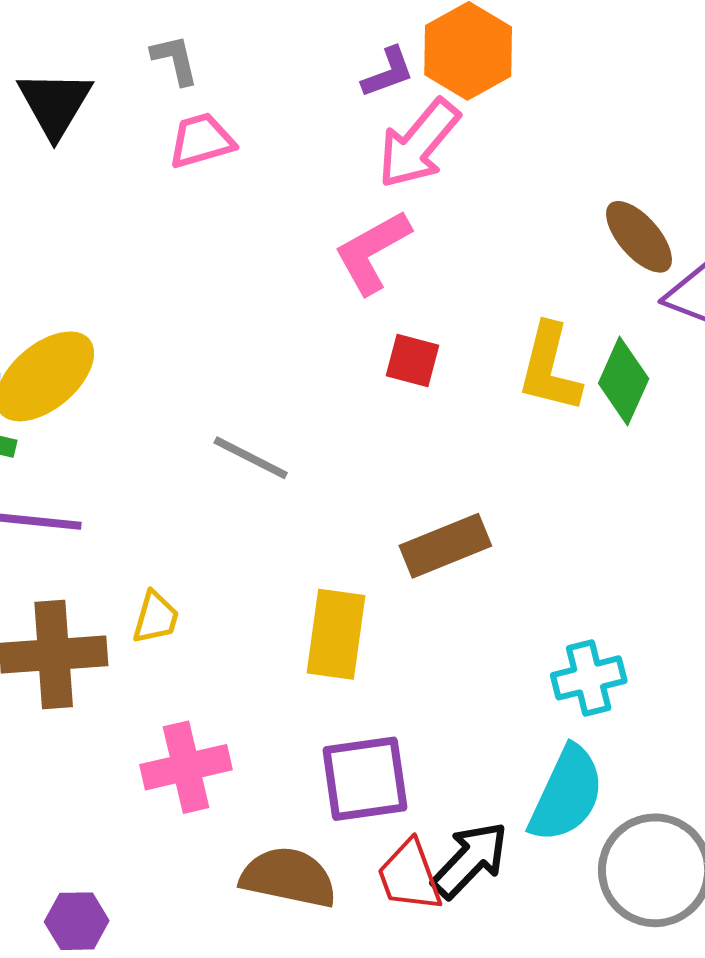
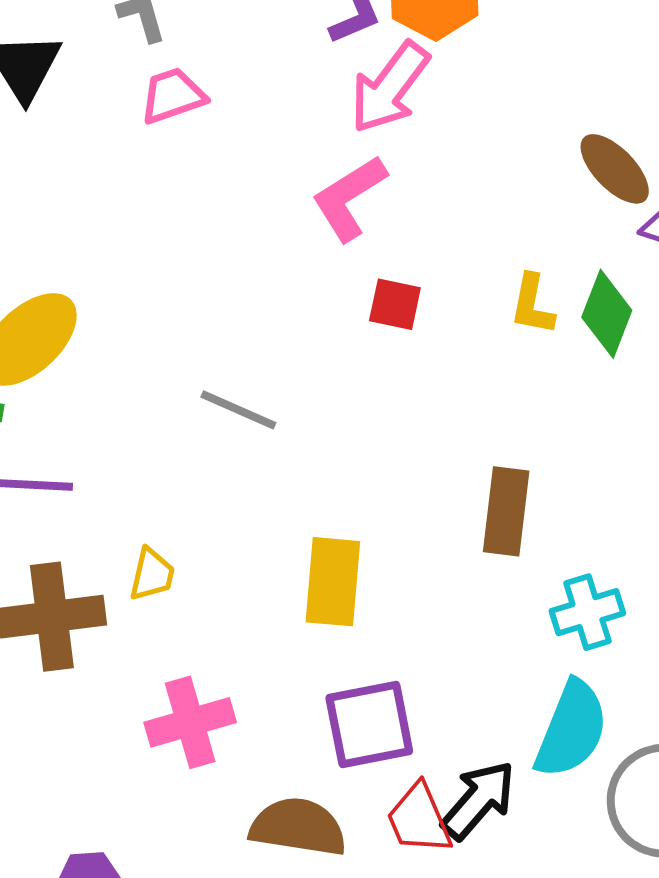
yellow L-shape: (550, 368) -> (532, 305), size x0.7
brown rectangle: (445, 546) -> (506, 511), moved, turned -58

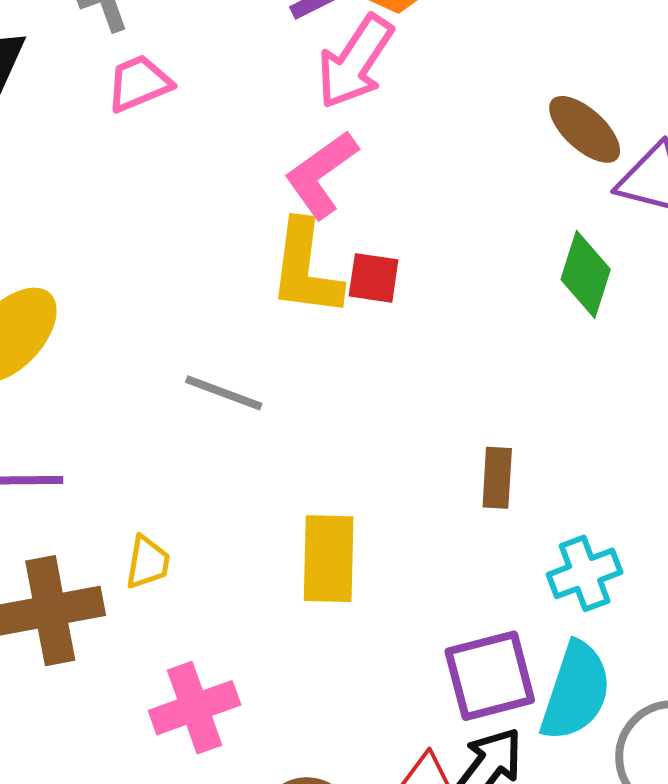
yellow L-shape: (532, 305) -> (306, 268), moved, size x1.6
brown rectangle: (506, 511) -> (497, 478), size x0.7
purple square: (369, 725) -> (490, 676), moved

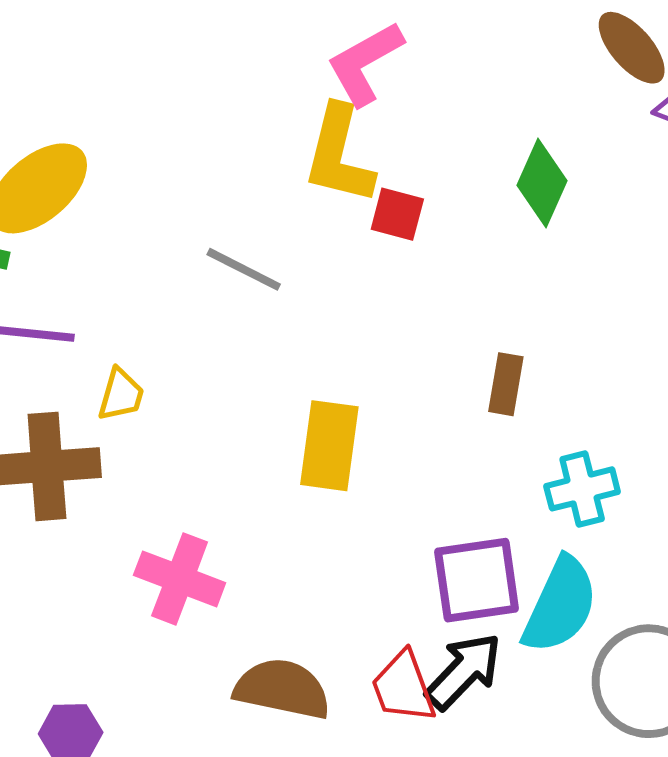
green diamond: (586, 274) -> (542, 183), moved
red square: (374, 278) -> (397, 214), moved
yellow trapezoid: (148, 562) -> (121, 395), moved
pink cross: (195, 708) -> (180, 579), turned 34

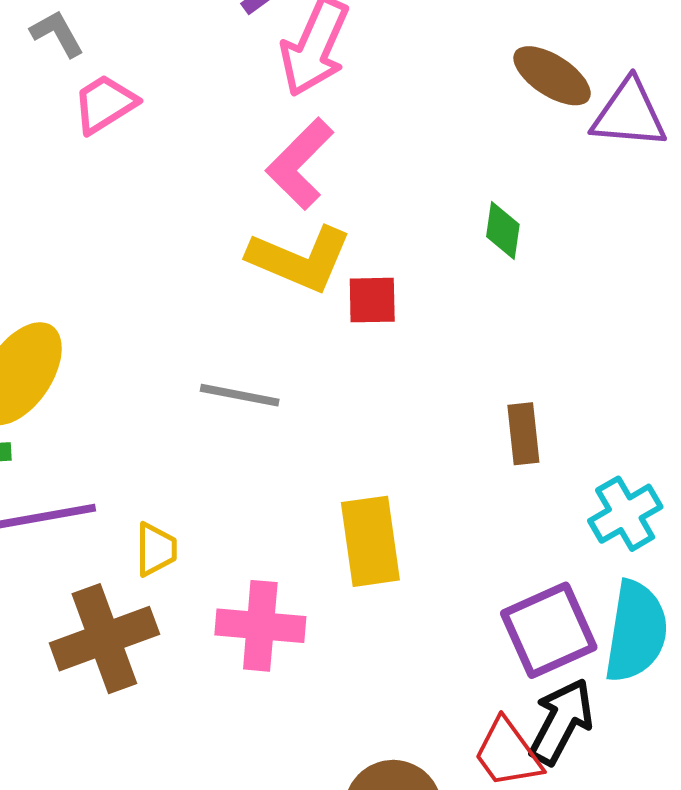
yellow L-shape: (339, 155) -> (300, 259), turned -65
green diamond: (542, 183) -> (503, 230), size x0.7
pink cross: (180, 579) -> (260, 626), moved

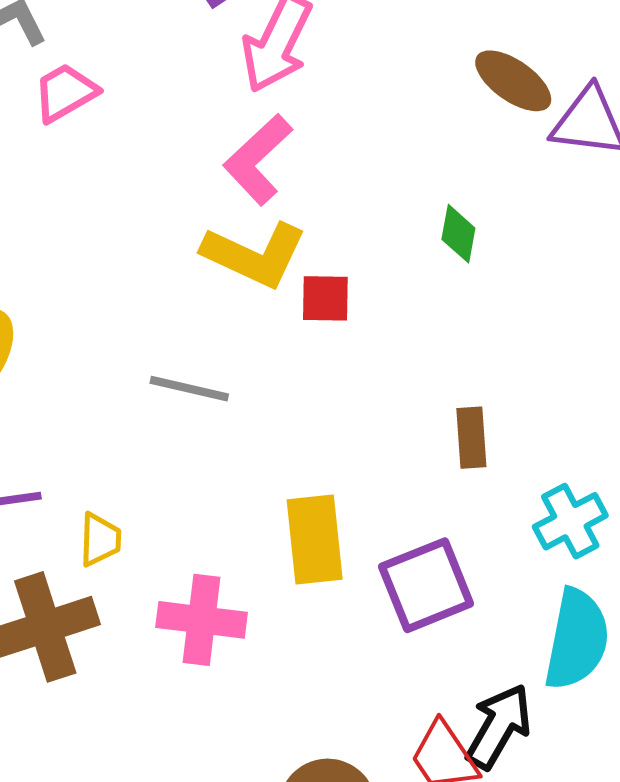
purple square: (549, 630) -> (426, 585), moved

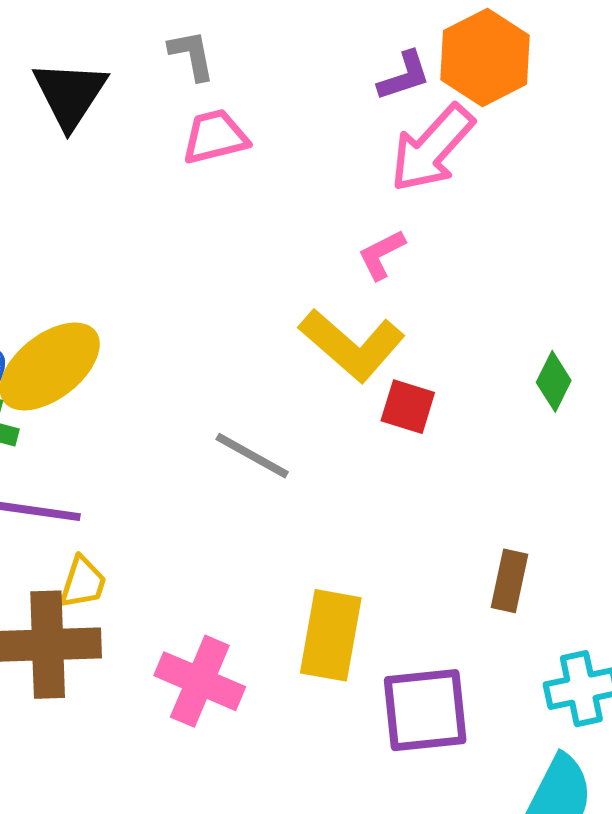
pink L-shape: (258, 160) -> (382, 255), size x0.6
yellow trapezoid: (100, 540) -> (83, 582), moved

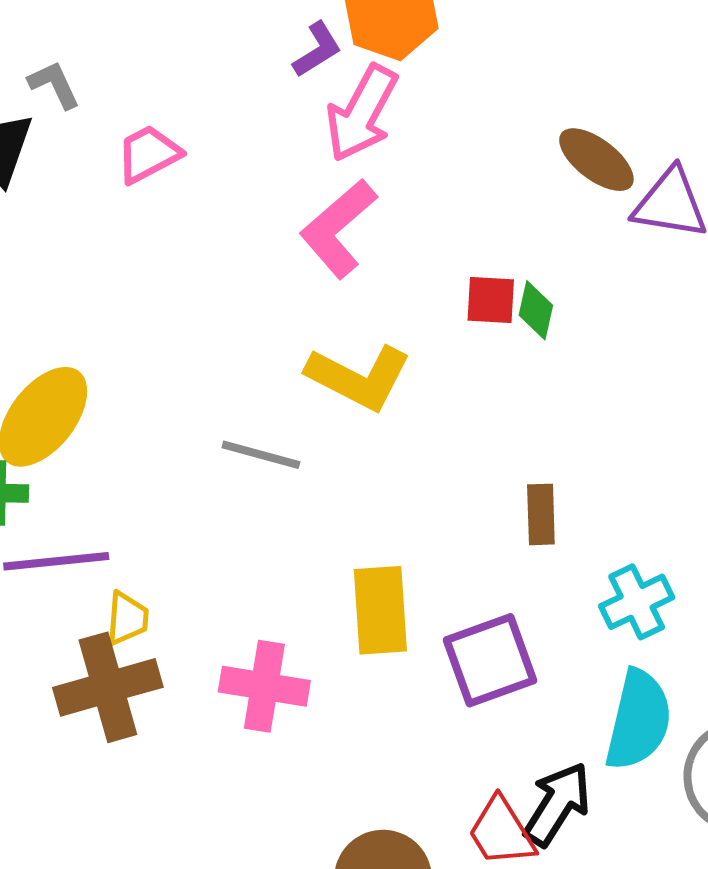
gray L-shape: (192, 55) -> (54, 85), moved
pink L-shape: (382, 255) -> (338, 228), size x1.8
yellow L-shape: (352, 345) -> (359, 377), moved
red square: (408, 407) -> (491, 300), moved

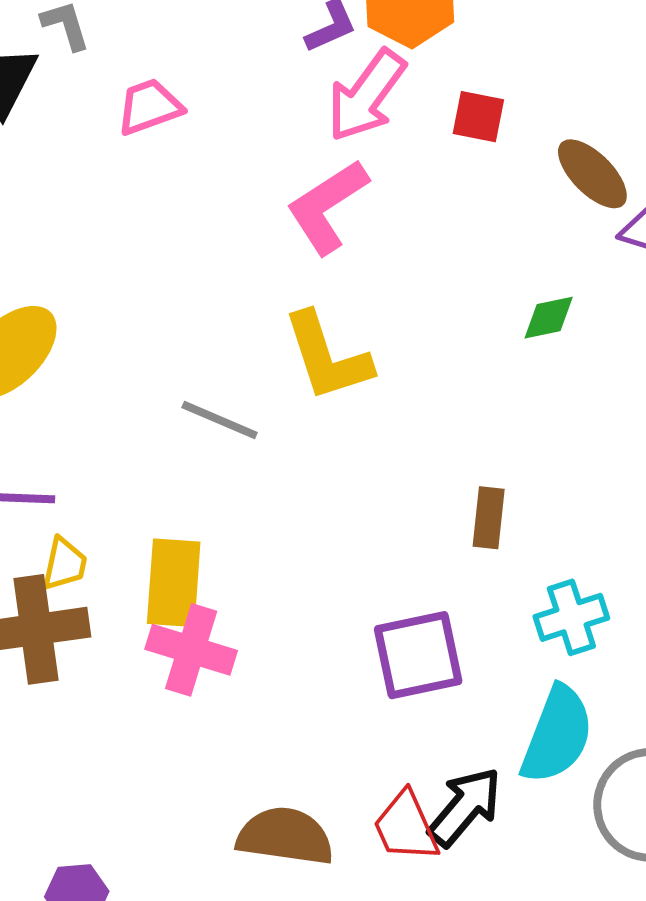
red square: (491, 300) -> (478, 117), moved
green diamond: (536, 310) -> (549, 318), moved, turned 58
yellow L-shape: (359, 377) -> (327, 357), turned 37
yellow rectangle: (380, 610) -> (174, 583), moved

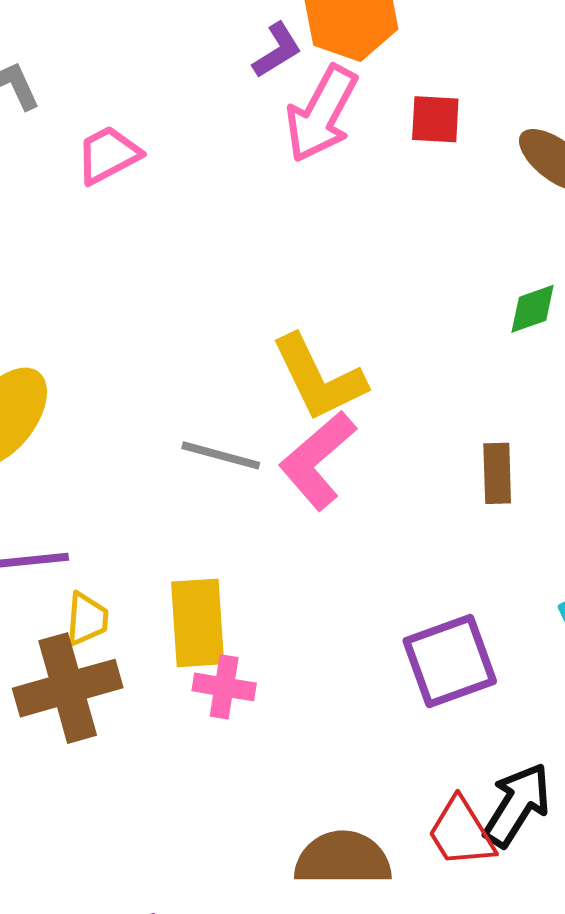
pink L-shape: (327, 207) -> (317, 460), moved
brown rectangle: (489, 518) -> (497, 473), moved
pink cross: (191, 650) -> (224, 687), size x0.7

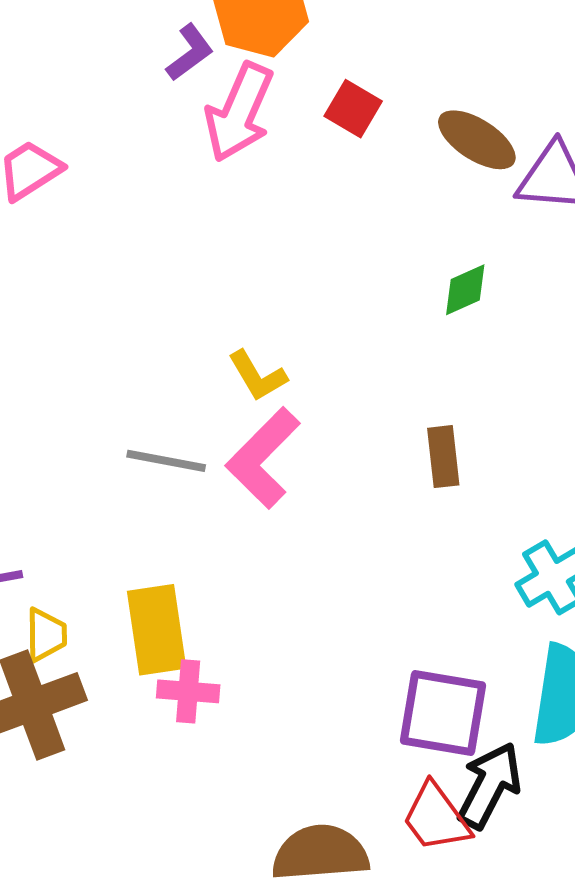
red square: (435, 119) -> (353, 109), turned 32
yellow L-shape: (319, 378) -> (257, 376), size x0.6
purple square: (450, 661) -> (443, 713), moved, turned 34

